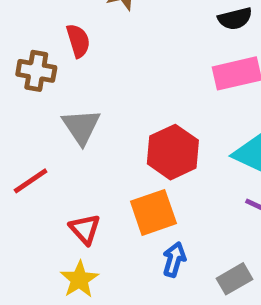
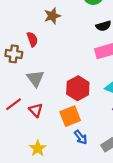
red triangle: (85, 229) -> (36, 110), moved
blue arrow: (174, 259) -> (81, 137), turned 128

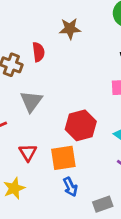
red triangle: (36, 110) -> (28, 153), moved

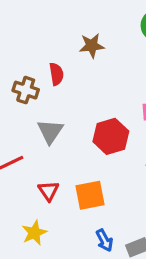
red hexagon: (81, 125) -> (111, 136), moved
blue arrow: (70, 187) -> (104, 240), moved

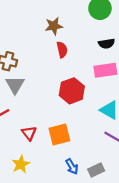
red semicircle: (56, 74) -> (62, 50), moved
gray triangle: (50, 131) -> (15, 85), moved

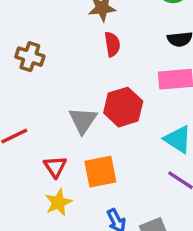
gray triangle: (15, 85) -> (83, 120), moved
yellow star: (21, 164) -> (58, 202), moved

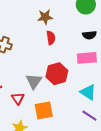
red triangle: (55, 167) -> (18, 98), moved

